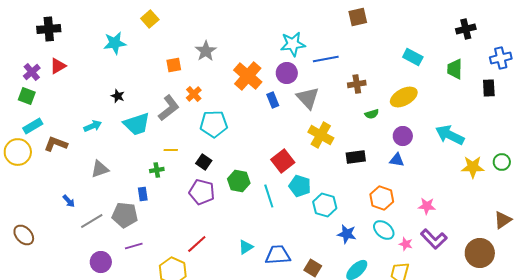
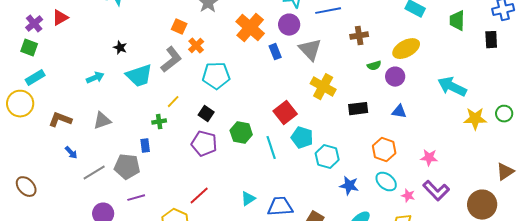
orange square: (174, 65) -> (179, 27), moved, turned 35
purple circle: (403, 136) -> (395, 77), moved
brown L-shape: (56, 144) -> (60, 120), moved
yellow line: (171, 150) -> (173, 102), turned -48

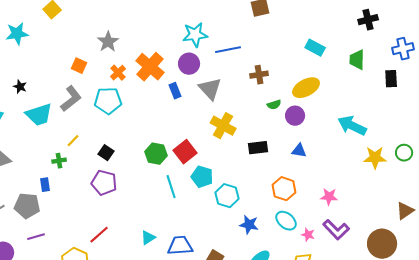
orange cross: (196, 46) -> (118, 73), moved
cyan pentagon: (216, 76) -> (108, 101), moved
green hexagon: (241, 133) -> (156, 154), moved

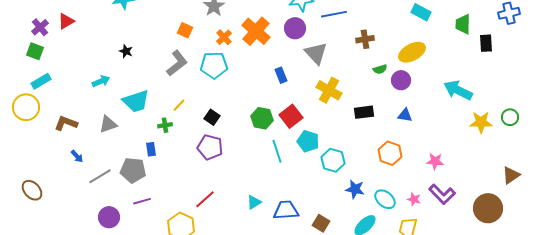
black rectangle: (391, 79) -> (486, 43), moved
blue rectangle: (175, 91) -> (281, 75), moved
cyan trapezoid: (39, 115) -> (136, 101), moved
cyan ellipse: (286, 221) -> (385, 199), moved

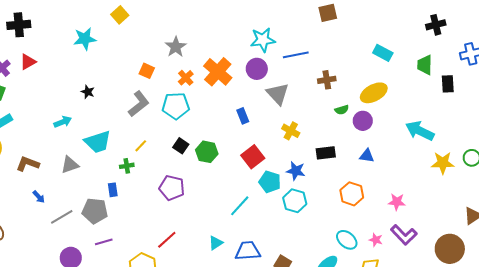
yellow cross: (329, 90) -> (291, 131), size x0.7
black square: (212, 117) -> (181, 146), moved
green hexagon: (262, 118) -> (207, 152), moved
cyan line: (277, 151) -> (240, 206), moved, turned 60
blue star: (355, 189) -> (296, 171), moved

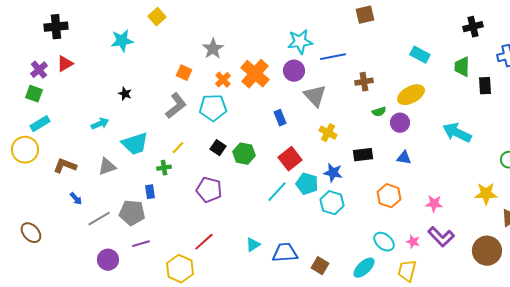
yellow star: (443, 163) -> (486, 194), moved
cyan line: (240, 206) -> (277, 192), moved

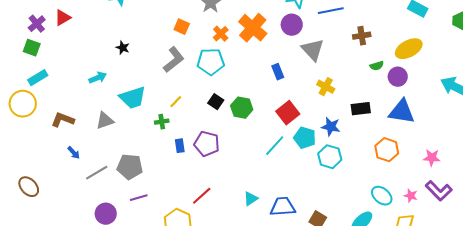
blue triangle: (404, 158) -> (402, 112), size x1.8
blue rectangle: (150, 192) -> (180, 146), moved

